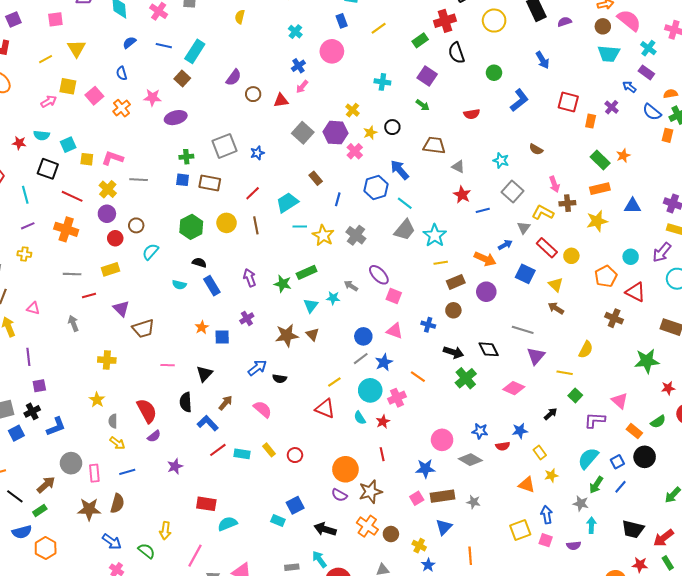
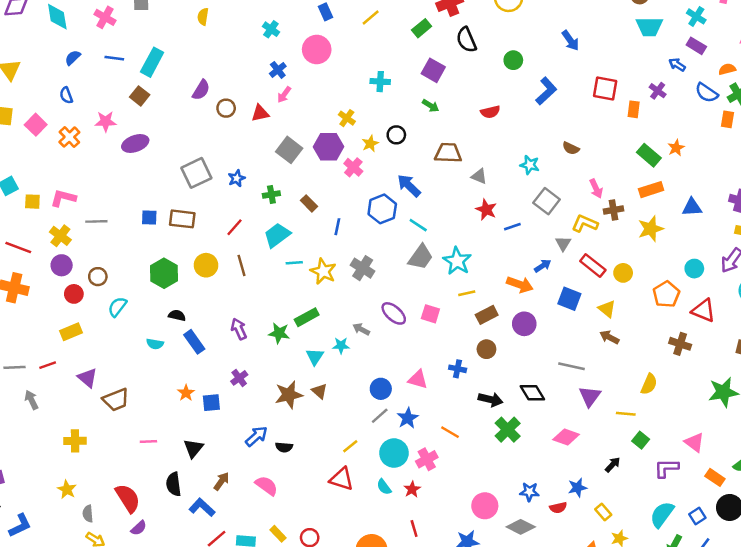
green cross: (186, 157) -> (271, 194), moved
gray line: (72, 274) -> (14, 367), moved
pink square: (394, 296) -> (430, 314), moved

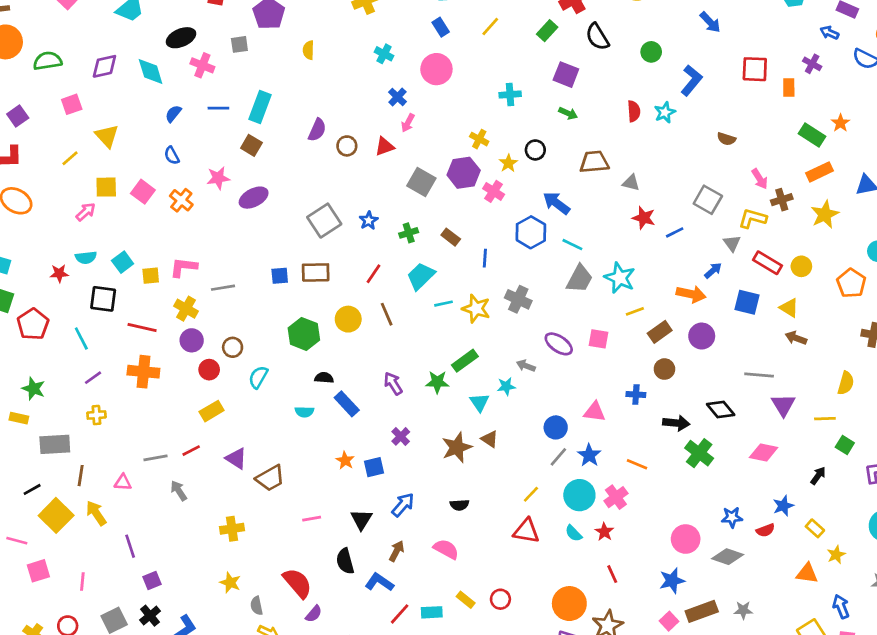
red semicircle: (490, 112) -> (634, 111), turned -72
cyan star: (530, 165) -> (665, 112), moved, turned -30
blue arrow: (256, 436) -> (403, 505), moved

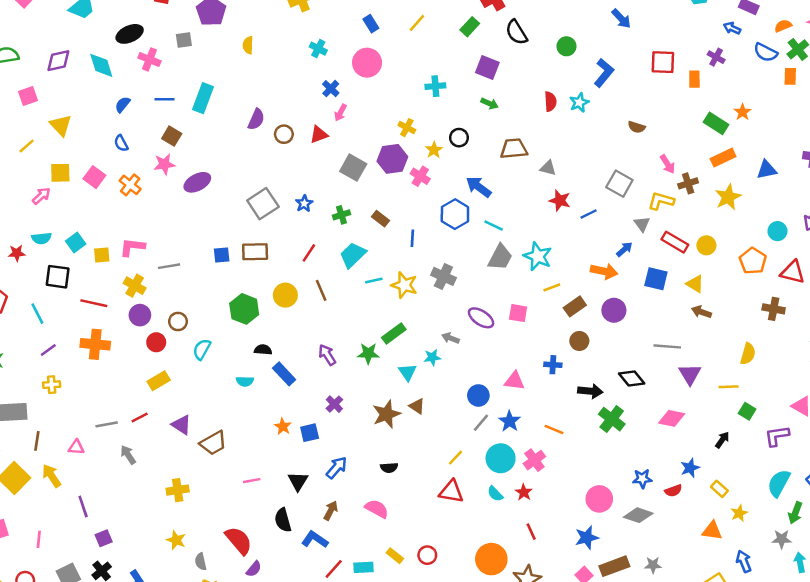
brown square: (251, 145) -> (172, 136), moved

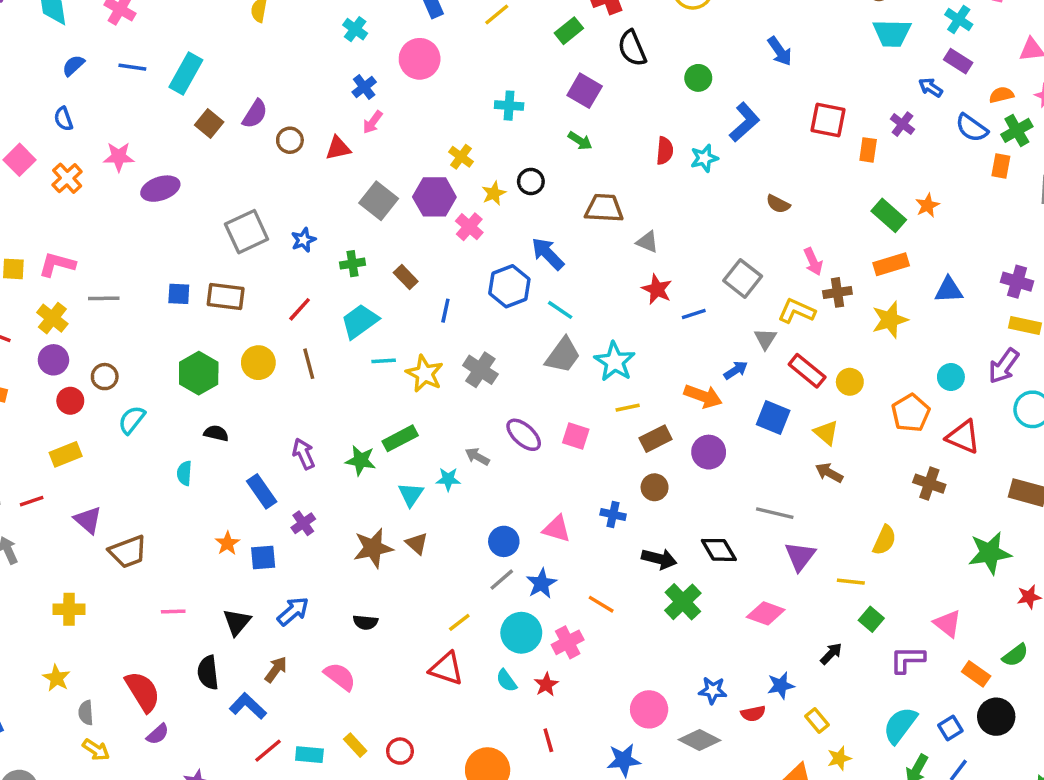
brown square: (172, 136) -> (209, 124), moved
blue rectangle: (284, 374) -> (262, 491), moved
cyan semicircle: (245, 381) -> (184, 473), turned 84

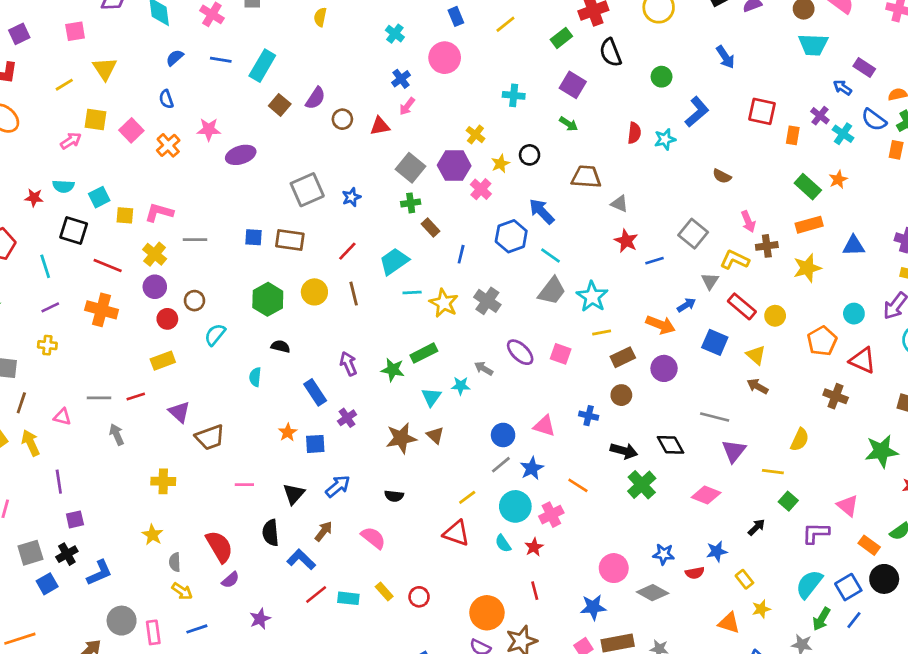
cyan cross: (959, 19) -> (843, 134), moved
green cross: (353, 264) -> (411, 203), moved
blue square: (950, 728) -> (848, 587), size x1.4

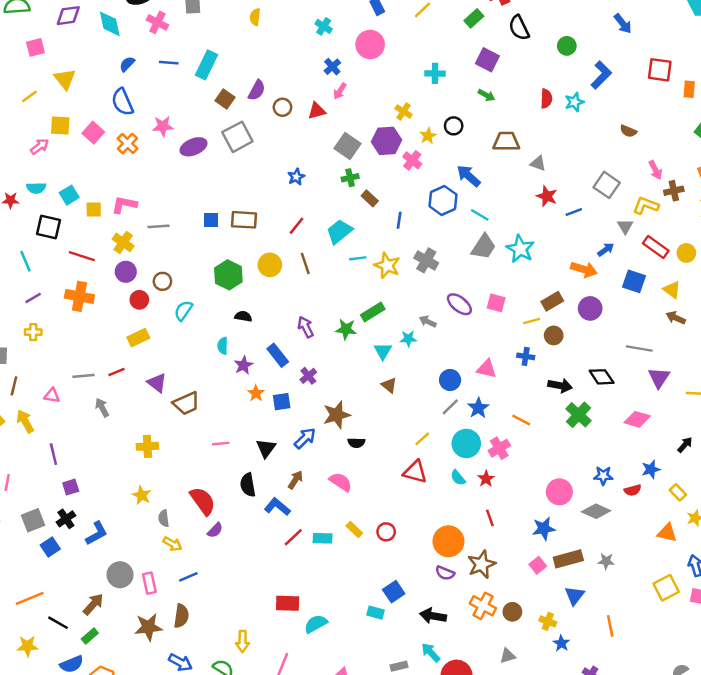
blue semicircle: (166, 99) -> (122, 102), size x1.6
gray square: (307, 190) -> (237, 137), moved
yellow line: (602, 333) -> (532, 321), moved
brown star: (401, 438) -> (337, 415), moved
purple star: (260, 619) -> (244, 365), moved

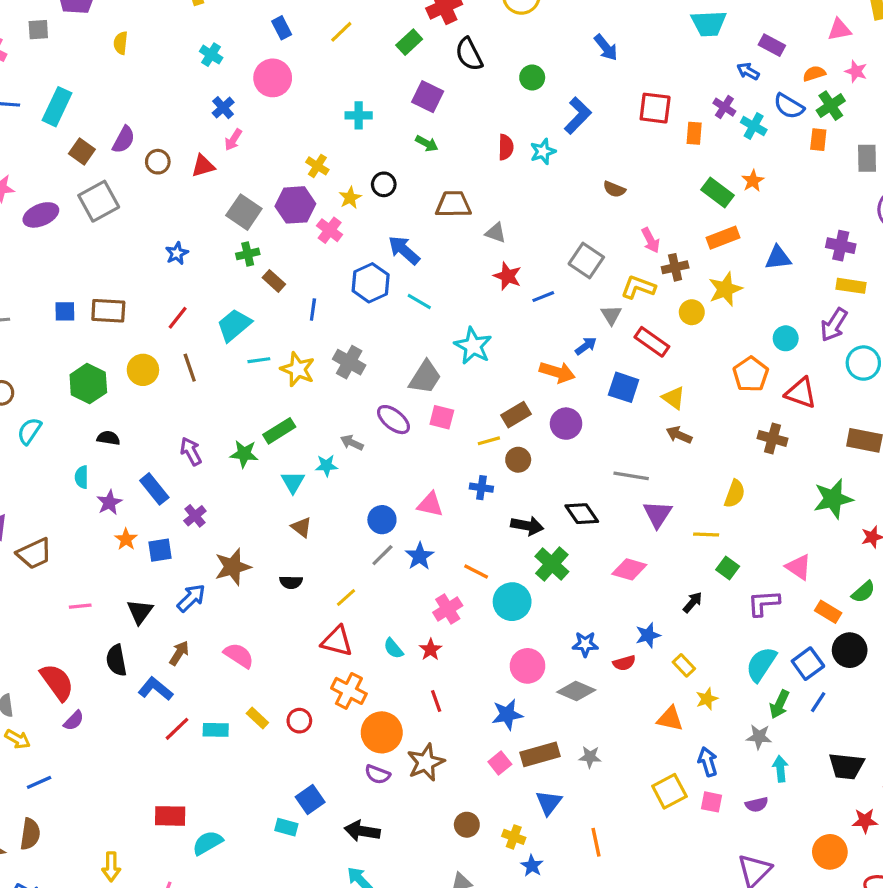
gray trapezoid: (484, 247) -> (425, 377), moved
yellow circle: (686, 253) -> (692, 312), moved
black semicircle: (356, 443) -> (291, 582), moved
cyan circle: (466, 443) -> (512, 602), moved
orange cross: (483, 606) -> (349, 691), moved

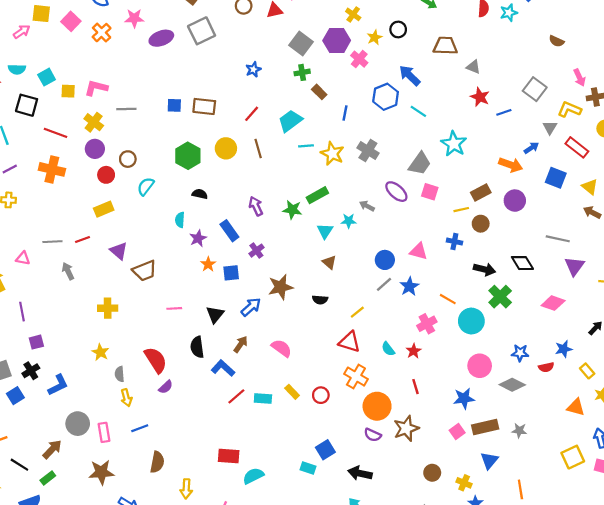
yellow arrow: (18, 739) -> (126, 398), turned 42
brown semicircle: (30, 834) -> (157, 462), moved

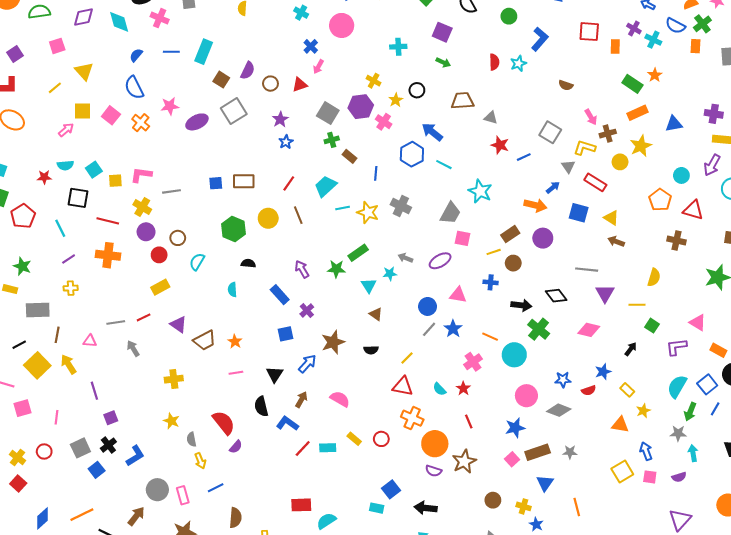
purple ellipse: (396, 192) -> (440, 261), moved, turned -65
purple star: (198, 238) -> (280, 119), moved
orange star: (208, 264) -> (235, 342), moved

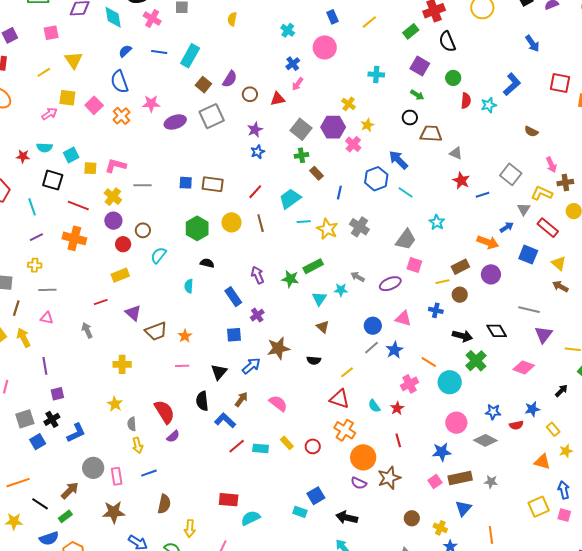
green circle: (509, 16) -> (453, 78), moved
black circle: (417, 90) -> (410, 117), moved
cyan star: (480, 191) -> (437, 222), size x0.7
gray line: (116, 323) -> (47, 290), moved

